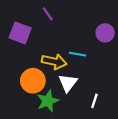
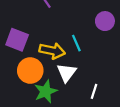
purple square: (20, 33) -> (17, 40), moved
cyan line: (77, 54) -> (76, 43), turned 56

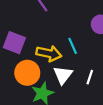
white line: (94, 91) -> (90, 77), moved

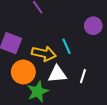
white triangle: (63, 75) -> (57, 74), turned 48

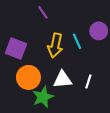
cyan line: (67, 46) -> (77, 41), moved
yellow arrow: (44, 54) -> (55, 45), moved, turned 90

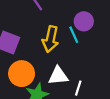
purple circle: (99, 31) -> (84, 21), moved
white line: (88, 82) -> (78, 88), moved

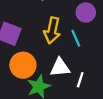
cyan line: (74, 35) -> (76, 38), moved

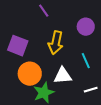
cyan line: (76, 38) -> (86, 61), moved
white line: (80, 80) -> (91, 90), moved, turned 56

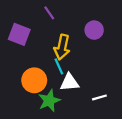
purple square: (18, 46) -> (19, 34), moved
cyan line: (86, 61) -> (59, 66), moved

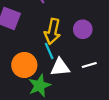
purple circle: (94, 30) -> (83, 29), moved
white line: (99, 97) -> (89, 65), moved

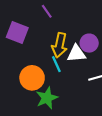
white triangle: (60, 67) -> (76, 54), moved

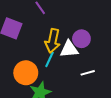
cyan line: (56, 64) -> (50, 59), turned 49

